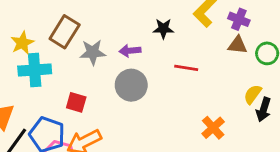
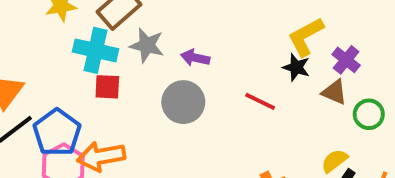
black star: (163, 29) -> (296, 67), moved
cyan cross: (35, 70) -> (95, 50), moved
red square: (76, 102) -> (107, 87), moved, turned -30

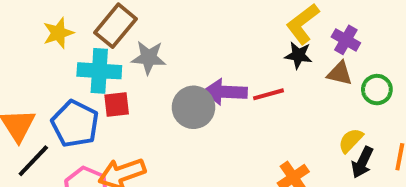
purple arrow: (195, 58) -> (225, 92), moved, size x1.5
red line: (260, 101) -> (268, 94), turned -32
blue pentagon: (57, 132) -> (75, 124), moved

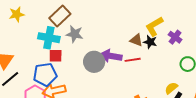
yellow star: (58, 33) -> (17, 14), moved
brown triangle: (340, 73) -> (136, 40), moved
blue pentagon: (75, 124) -> (45, 75), moved, turned 30

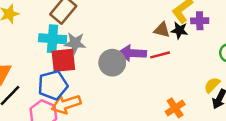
gray star: (75, 34) -> (75, 43), moved
purple cross: (175, 37) -> (200, 21), moved, turned -32
red square: (56, 56) -> (63, 60), size x1.5

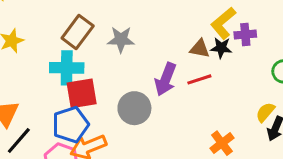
gray star: (75, 43) -> (121, 39), moved
purple arrow: (132, 53) -> (166, 79), turned -68
gray circle: (112, 63) -> (134, 108), moved

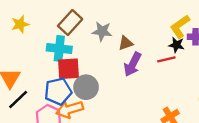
brown triangle: (200, 49) -> (126, 43), moved, turned -35
red line: (199, 79) -> (166, 59), moved
gray circle: (134, 108) -> (86, 87), moved

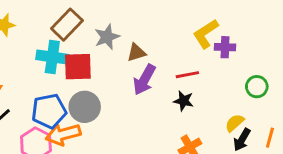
gray star: (102, 31) -> (107, 37), turned -30
black star: (177, 45) -> (184, 101), moved
red square: (69, 69) -> (78, 67), moved

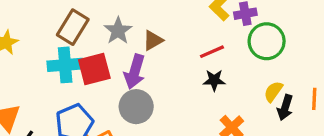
purple arrow: (144, 80) -> (135, 72), moved
green circle: (257, 87) -> (267, 41), moved, size x1.5
gray circle: (85, 107) -> (136, 107), moved

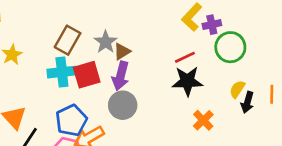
brown triangle: (153, 40) -> (122, 51), moved
black star: (214, 80) -> (187, 81), size x1.6

